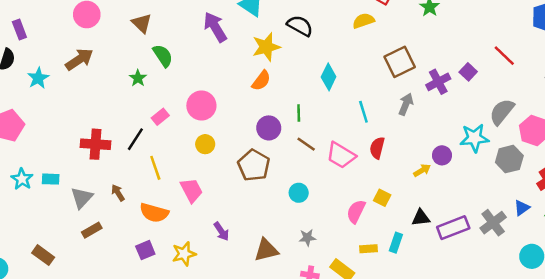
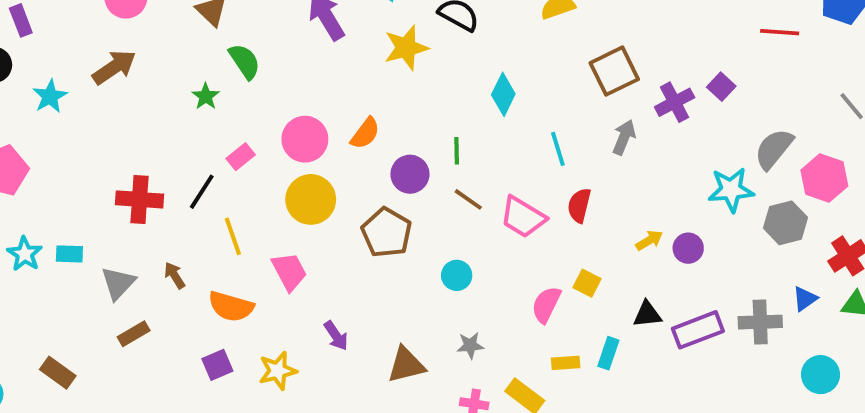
red line: (504, 56) -> (780, 32), moved, turned -40
orange semicircle: (261, 81) -> (365, 133), moved
yellow circle: (205, 144) -> (311, 199), size x1.6
purple circle: (442, 155) -> (688, 248), moved
gray cross: (493, 223) -> (760, 322), turned 35

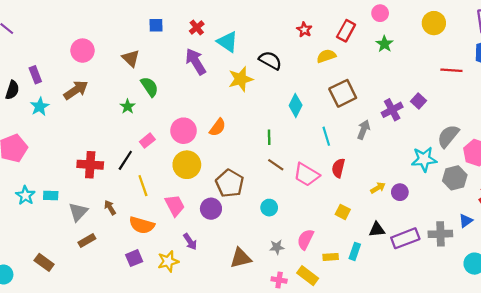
purple rectangle: (21, 20) -> (35, 75), moved
brown square: (614, 71) -> (343, 93), moved
purple circle: (410, 174) -> (211, 209), moved
pink semicircle: (546, 305) -> (305, 239), moved
purple arrow: (336, 336) -> (190, 242), moved

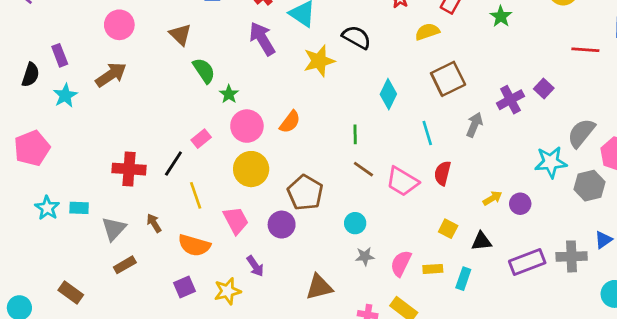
green star: (128, 107) -> (229, 94), moved
black triangle: (377, 230) -> (481, 241), moved
gray star: (277, 247) -> (365, 256), moved
yellow rectangle: (331, 257) -> (433, 269), moved

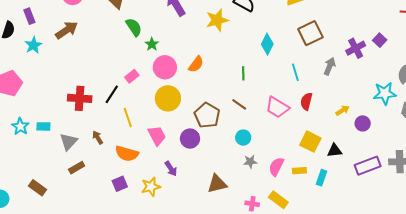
brown line: (363, 169) -> (239, 104), moved
yellow arrow: (492, 198) -> (343, 110), moved
yellow square: (448, 229) -> (310, 142), size x1.5

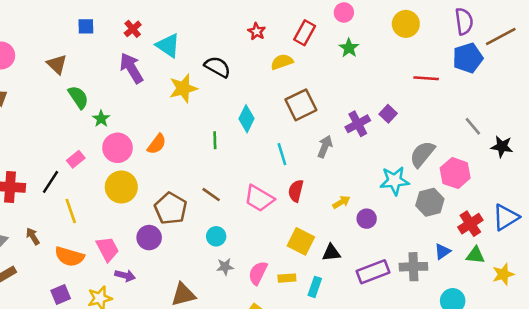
green line: (243, 73) -> (215, 140), moved
pink trapezoid: (157, 136) -> (107, 249), moved
purple arrow: (171, 169) -> (125, 276), turned -42

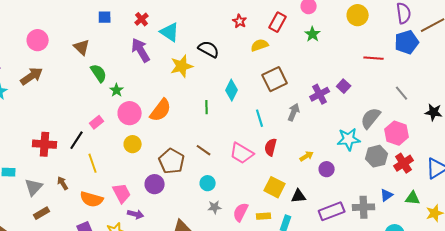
gray line: (473, 126) -> (402, 93), moved
orange semicircle: (157, 144) -> (161, 110), size x1.4
yellow circle: (121, 187) -> (133, 144), size x0.7
red cross: (470, 224) -> (404, 163), moved

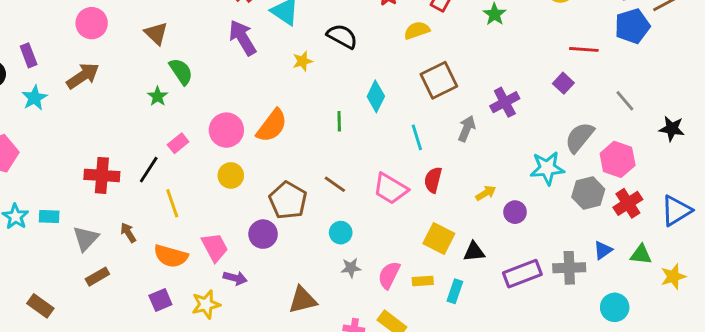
yellow star: (182, 66) -> (303, 61), size x0.6
purple square: (344, 86) -> (563, 83), moved
green star: (117, 90) -> (158, 96), moved

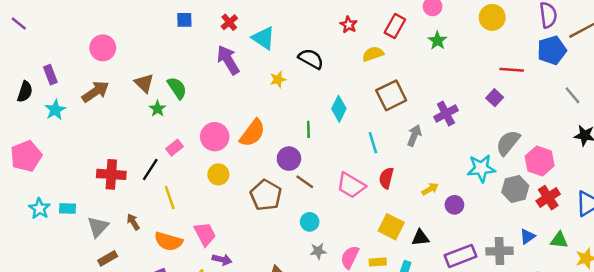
brown triangle: (156, 33) -> (144, 83), moved
gray line: (625, 101) -> (573, 95), moved
purple circle: (263, 234) -> (289, 159), moved

